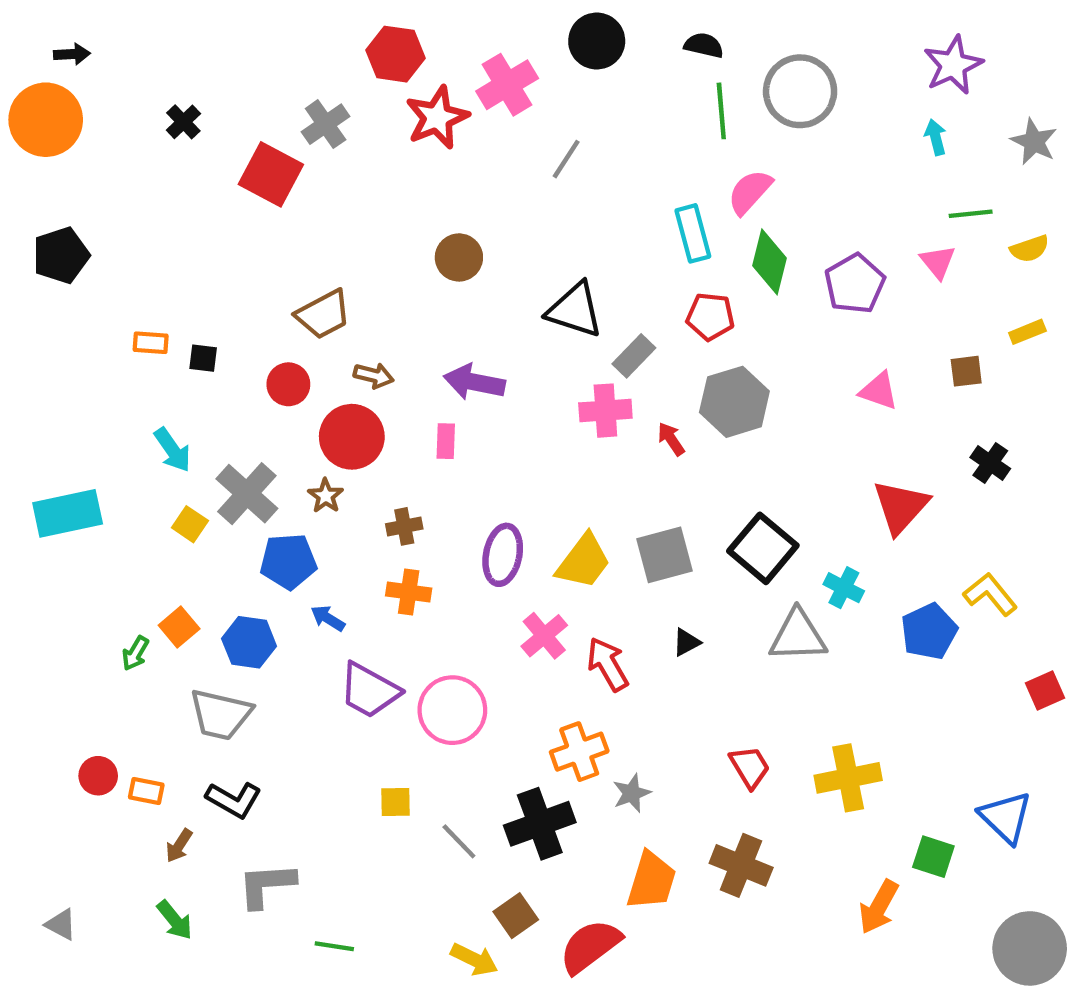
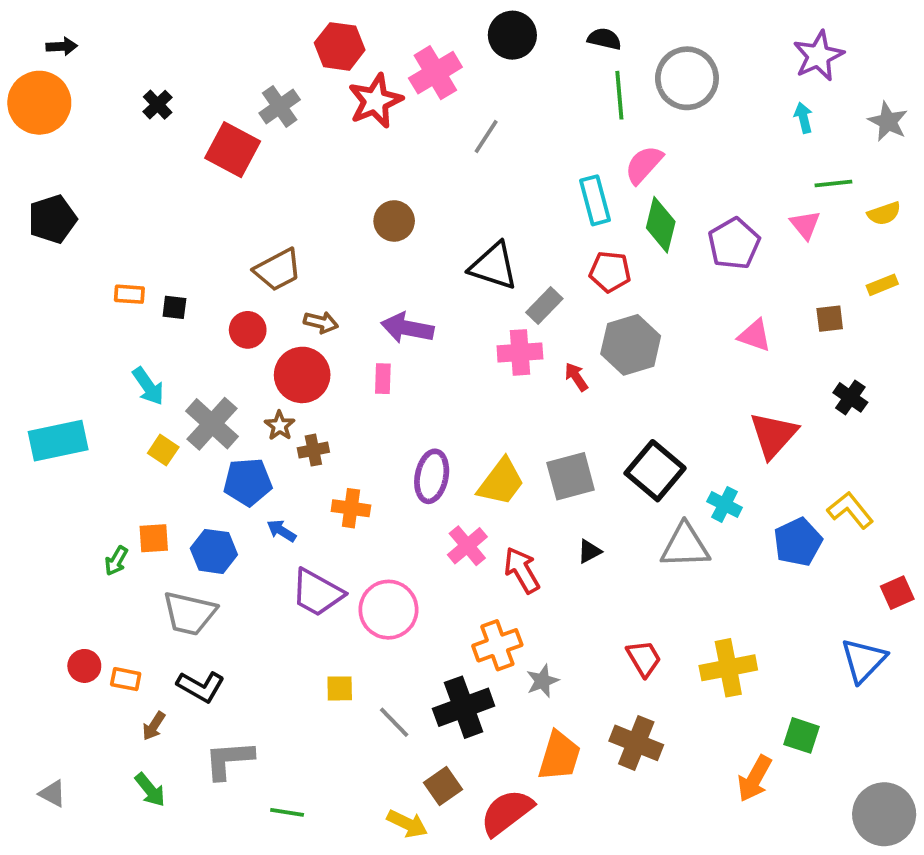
brown cross: (404, 526) -> (313, 450), moved
orange square: (179, 627) -> (154, 538), turned 36
blue triangle: (1006, 817) -> (863, 660), moved, turned 30

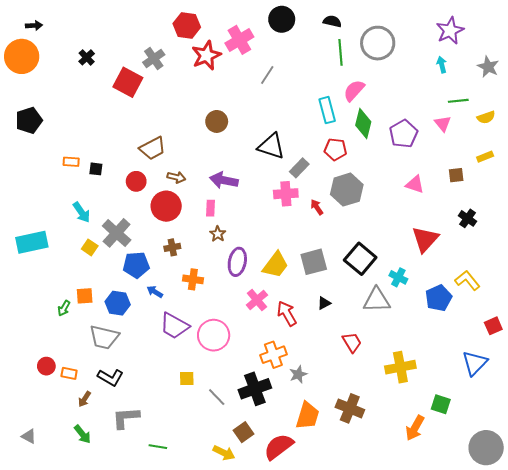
brown star: (280, 426) -> (218, 234), moved
red trapezoid: (644, 658) -> (352, 342), moved

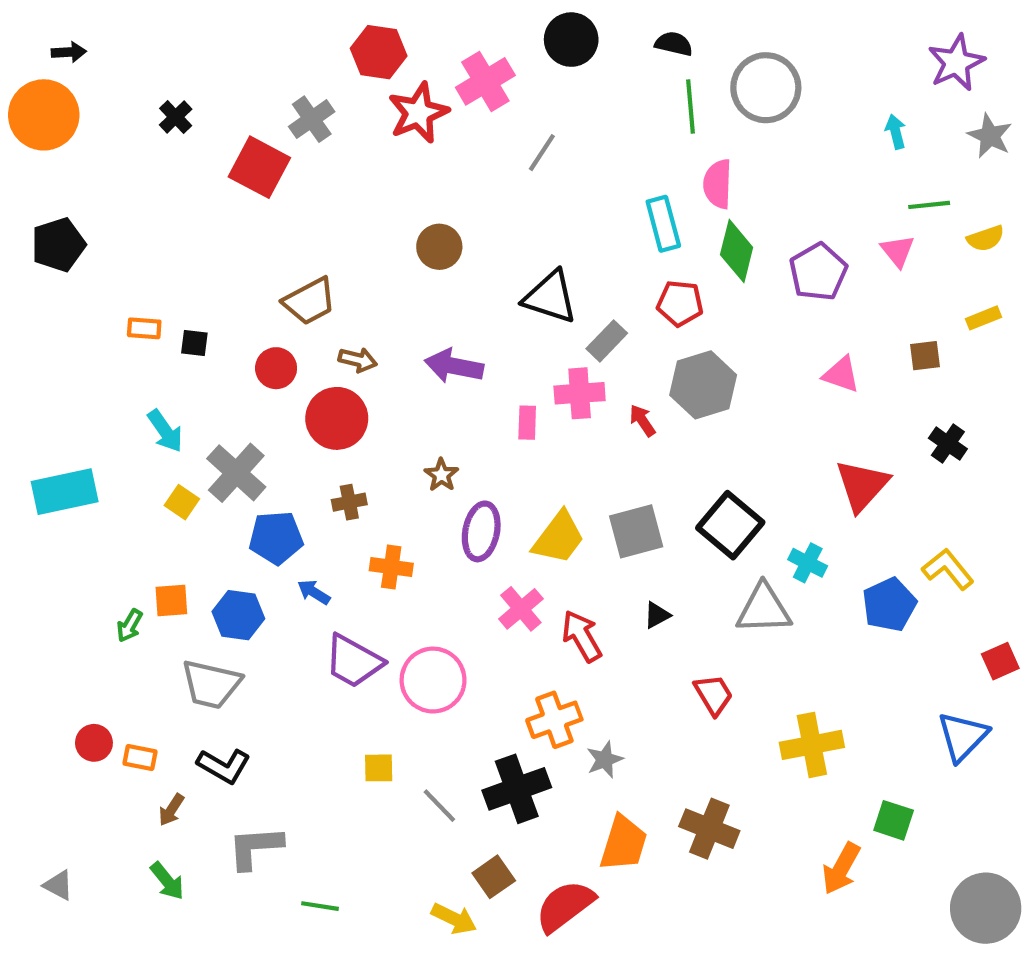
purple star: (450, 31) -> (956, 63), moved
pink semicircle: (354, 90) -> (718, 184), turned -40
pink rectangle: (210, 208) -> (527, 423), moved

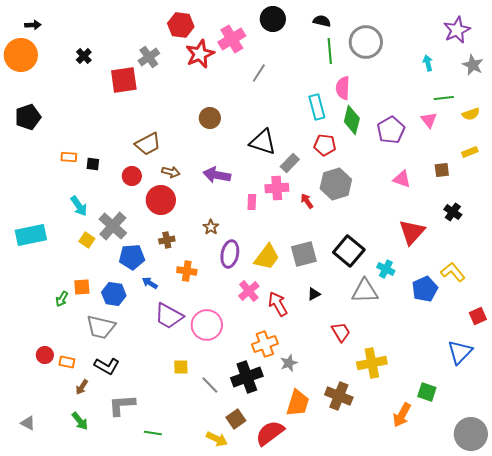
red square: (259, 167) -> (124, 80), turned -36
yellow cross: (812, 745) -> (372, 363), moved

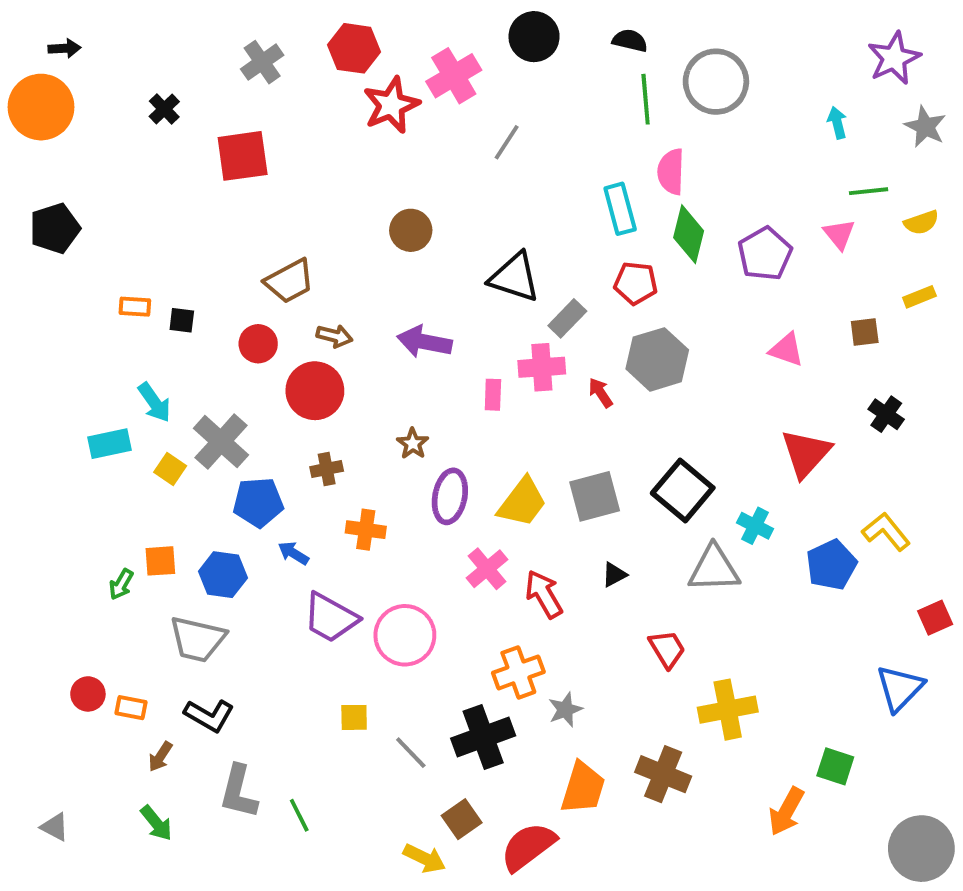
gray cross: (149, 57) -> (262, 62), moved
cyan rectangle: (31, 235) -> (109, 444), moved, size x0.7
gray L-shape: (122, 405) -> (239, 792), turned -72
green line: (153, 433) -> (299, 815), moved, turned 54

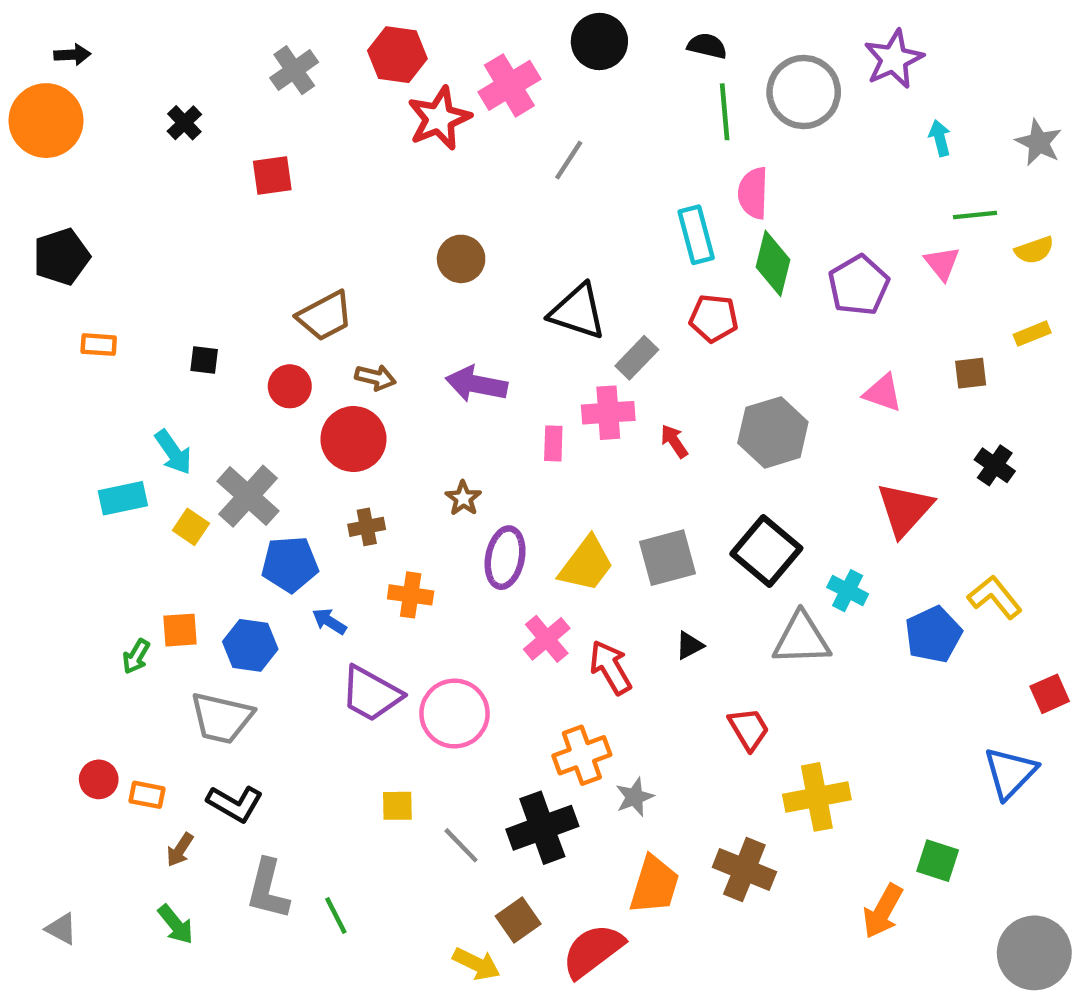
purple star: (894, 58) -> (894, 59), moved
red square: (243, 156) -> (272, 175), size x0.7
orange rectangle: (135, 307) -> (99, 345), moved
gray hexagon: (657, 359) -> (773, 432), moved

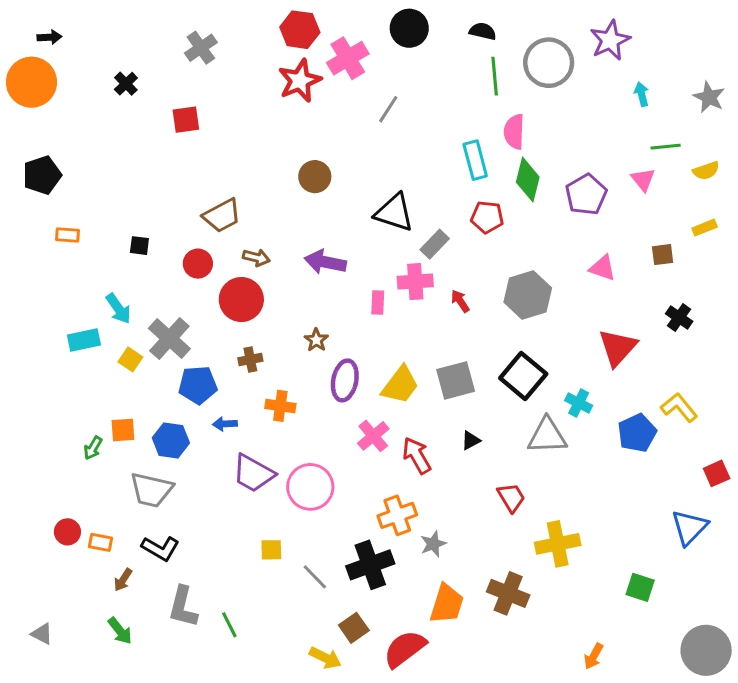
red hexagon: (397, 55) -> (300, 30), moved
blue arrow: (329, 621) -> (225, 424), turned -35
orange arrow: (883, 911) -> (594, 656), moved, size x0.7

